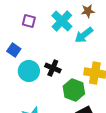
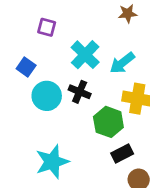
cyan cross: (62, 21) -> (85, 55), moved
cyan arrow: (84, 35) -> (122, 63), moved

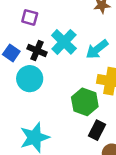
black cross: (80, 92) -> (37, 50), moved
black rectangle: (122, 154) -> (97, 130), turned -36

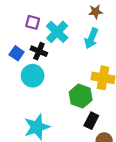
cyan cross: (64, 42) -> (57, 32), moved
cyan arrow: (97, 49) -> (91, 38), moved, turned -30

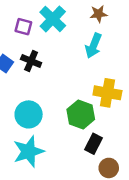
cyan cross: (57, 32) -> (53, 19), moved
cyan circle: (33, 76) -> (29, 114), moved

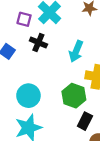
cyan arrow: (93, 46) -> (76, 51), moved
black cross: (31, 61) -> (38, 42), moved

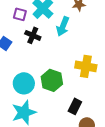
cyan arrow: (76, 51) -> (63, 26), moved
green hexagon: (74, 96) -> (52, 80), moved

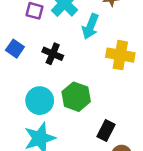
black cross: (33, 35) -> (53, 54), moved
yellow cross: (86, 66) -> (120, 55), moved

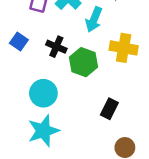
green hexagon: (76, 97) -> (84, 62), moved
black rectangle: (106, 130) -> (109, 109), moved

